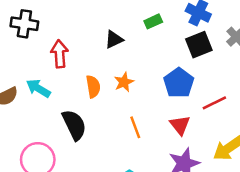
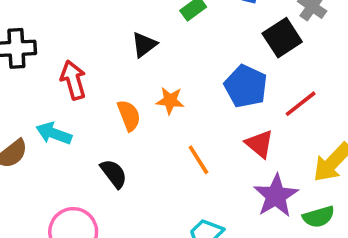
black square: (199, 45) -> (282, 38), moved
orange star: (124, 82) -> (170, 101), turned -30
black semicircle: (74, 125) -> (114, 174), size x0.7

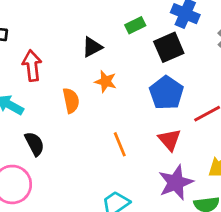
black square: (282, 38) -> (169, 47), moved
orange star: (170, 101) -> (106, 81), moved
black semicircle: (114, 174) -> (35, 144), moved

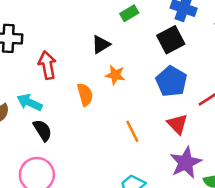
green rectangle: (135, 25) -> (129, 13), moved
black semicircle: (35, 144) -> (43, 130), moved

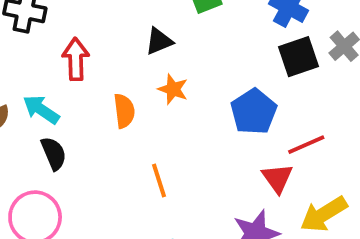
black square: (171, 40) -> (298, 57), moved
red triangle: (177, 124) -> (277, 178), moved
orange line: (132, 131) -> (159, 181), moved

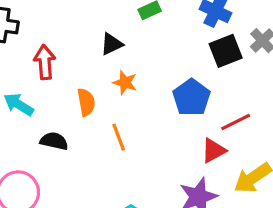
black semicircle: (54, 153) -> (54, 141), moved, turned -52
red triangle: (277, 178) -> (213, 151), turned 40
orange line: (159, 181) -> (119, 137), moved

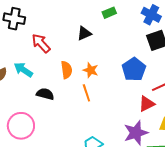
red arrow: (45, 62) -> (41, 43), turned -40
orange star: (125, 83) -> (91, 70), moved

